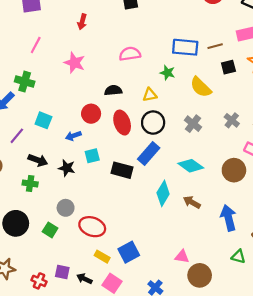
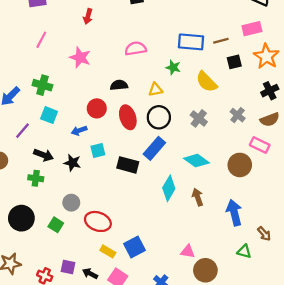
green cross: (25, 82) -> (42, 85), moved
brown arrow: (192, 202) -> (198, 197), turned 42

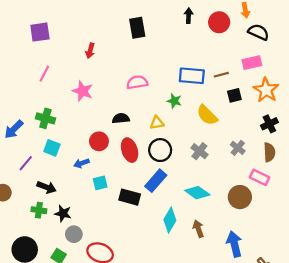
brown semicircle: (270, 120) -> (269, 152), turned -72
black star: (72, 163) -> (63, 213), moved

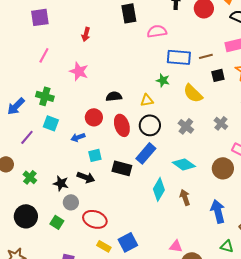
pink semicircle: (137, 82) -> (157, 31), moved
black arrow: (47, 187) -> (86, 177), moved
green cross: (39, 210) -> (30, 177), moved, turned 32

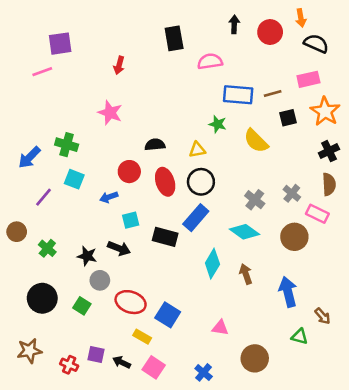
pink line: (44, 55) -> (42, 72), moved, turned 42
gray cross: (221, 123) -> (292, 193), moved
gray cross: (186, 126) -> (255, 200), moved
blue square: (128, 242) -> (168, 315), moved, turned -30
pink triangle: (176, 246) -> (220, 328), moved

